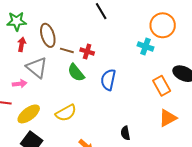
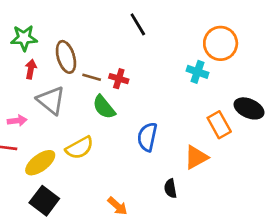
blue semicircle: (108, 80) -> (147, 137), moved
pink arrow: (20, 84) -> (17, 121), moved
yellow semicircle: (66, 113) -> (80, 148), moved
orange triangle: (168, 118) -> (196, 157), moved

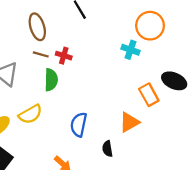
brown ellipse: (66, 57) -> (37, 27), moved
green semicircle: (104, 107) -> (51, 80), turned -140
blue semicircle: (147, 137) -> (79, 125), moved

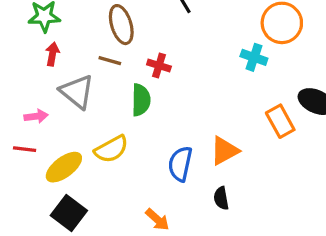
brown line: (41, 54) -> (110, 61), moved
orange triangle: (129, 122) -> (224, 151), moved

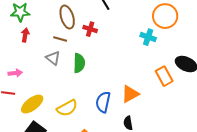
red cross: (159, 66) -> (90, 29), moved
gray triangle: (77, 92) -> (53, 58), moved, size x0.7
yellow semicircle: (111, 149) -> (67, 108), moved

